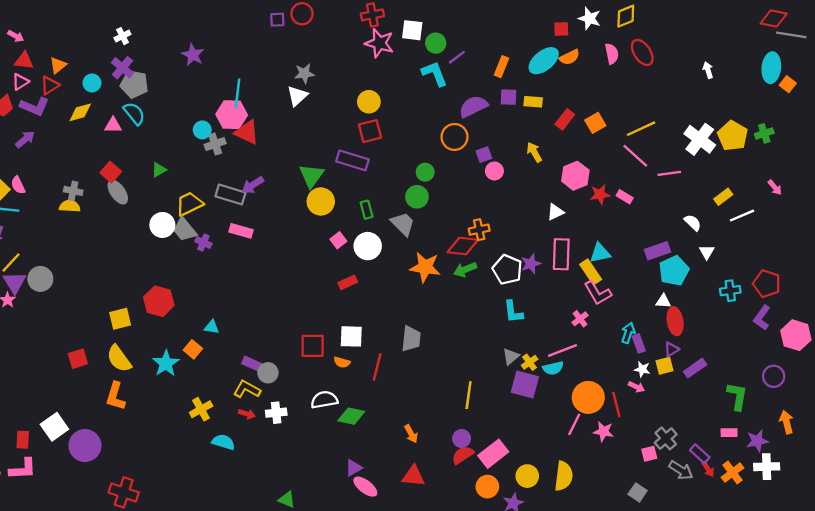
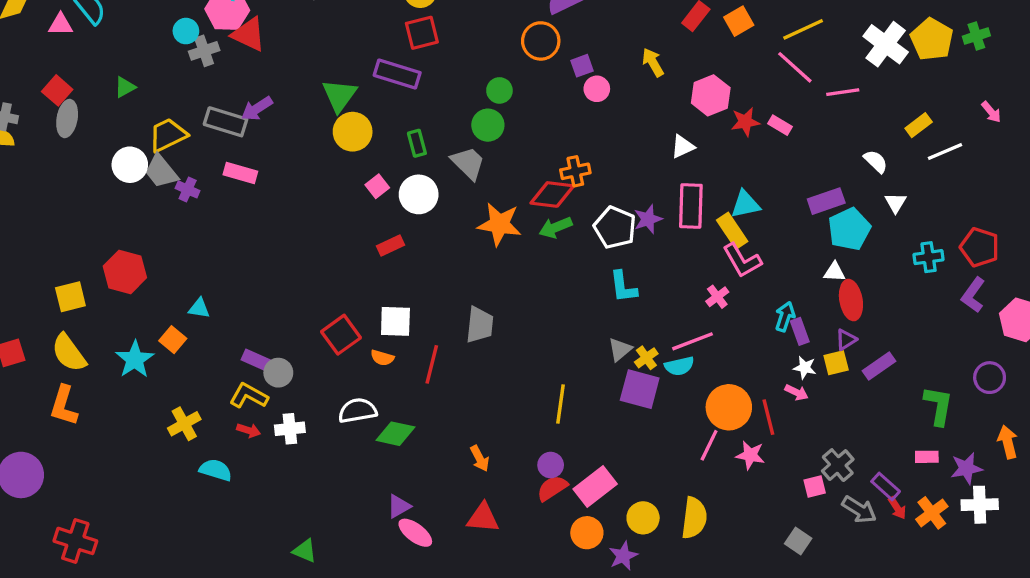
gray ellipse: (118, 192) -> (67, 119), turned 45
red square: (313, 346) -> (341, 335), turned -36

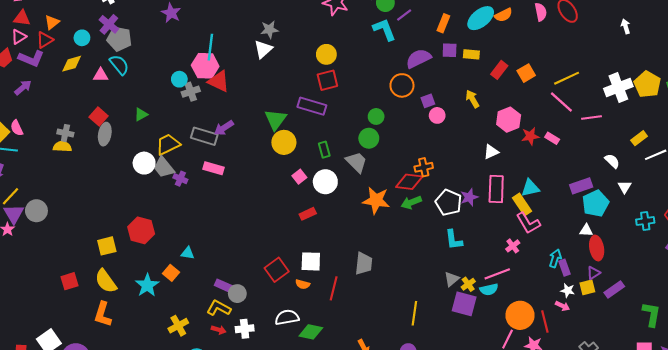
white cross: (886, 44) -> (618, 88), turned 32

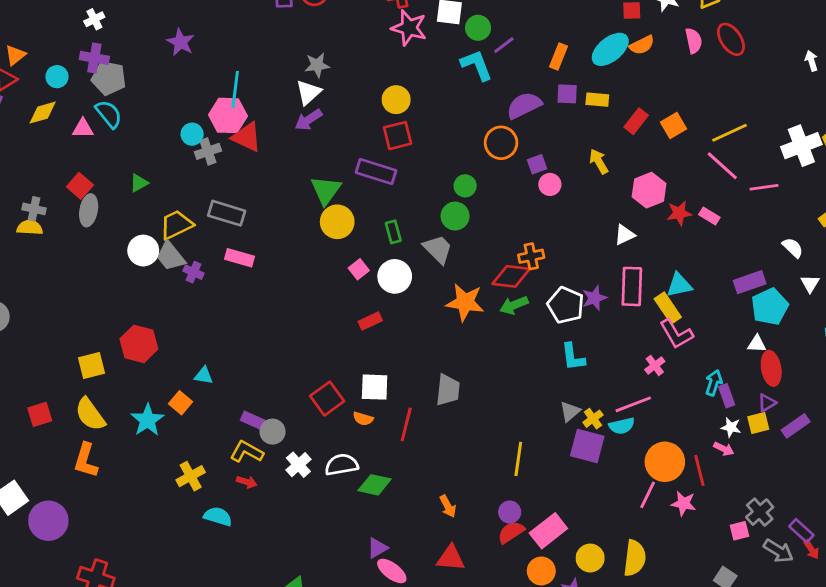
purple cross: (109, 24) -> (94, 58), turned -30
purple arrow: (224, 128) -> (308, 120), moved
white cross: (245, 329) -> (298, 465), moved, turned -36

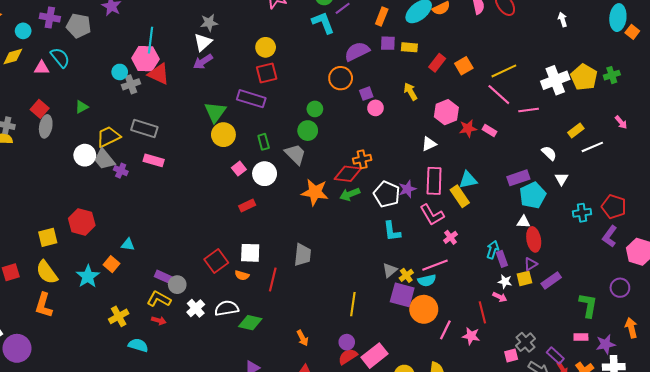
gray pentagon: (109, 78) -> (79, 26), moved
pink L-shape: (676, 334) -> (432, 215), moved
orange circle: (665, 462) -> (424, 309), moved

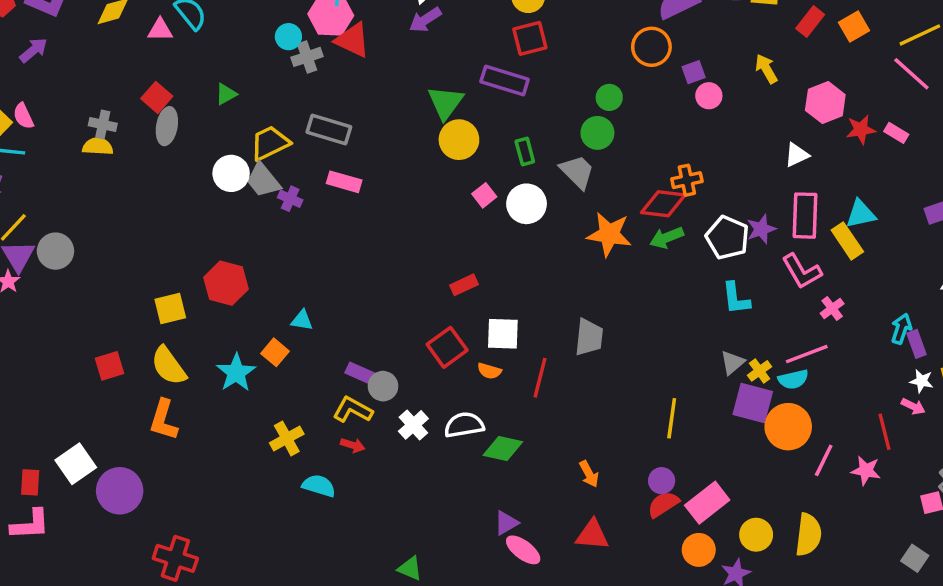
red rectangle: (247, 206) -> (464, 285), moved

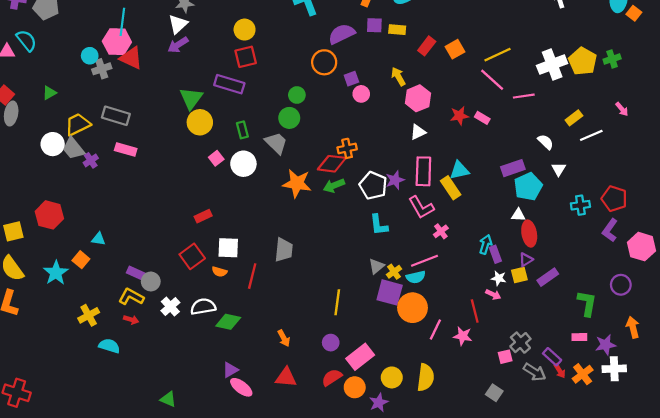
pink hexagon: (825, 102) -> (418, 98), moved
purple cross: (290, 199) -> (91, 160), turned 32
red semicircle: (663, 504) -> (332, 377), moved

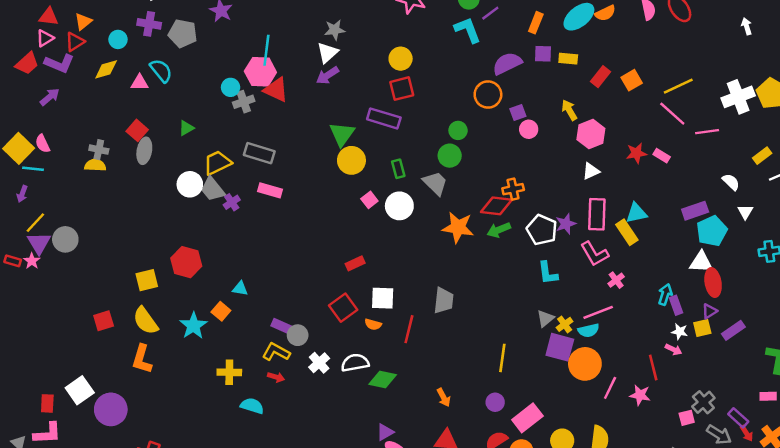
white triangle: (518, 215) -> (701, 262), size x1.5
yellow cross: (89, 315) -> (229, 372), turned 30

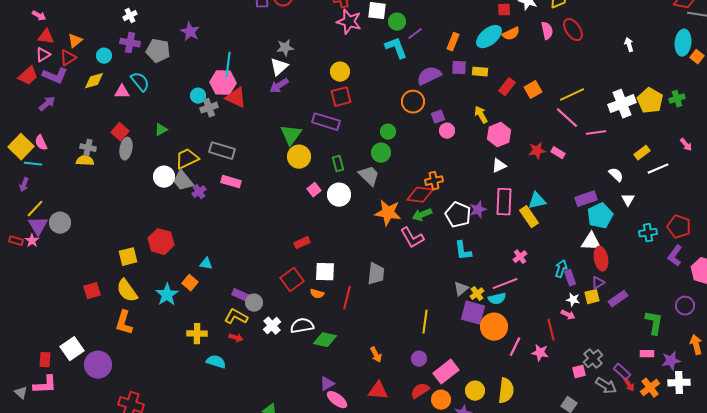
pink L-shape: (595, 254) -> (412, 238), moved

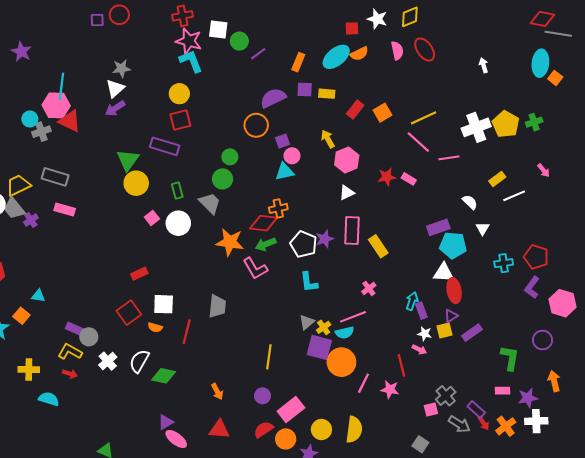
cyan L-shape: (396, 48) -> (191, 61), moved
cyan triangle: (537, 201) -> (285, 172), moved
cyan pentagon: (600, 216) -> (453, 245), turned 30
white semicircle: (302, 326) -> (139, 361), turned -50

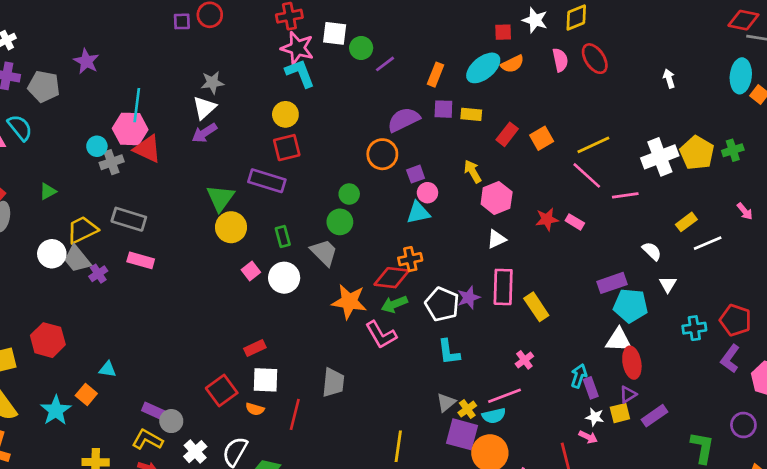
red rectangle: (139, 274) -> (255, 348), moved

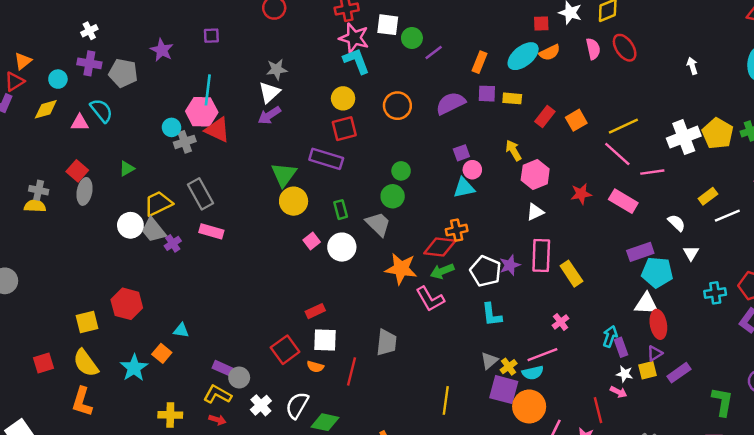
purple square: (182, 21) -> (211, 36), moved
orange circle: (382, 154) -> (397, 106), moved
gray rectangle: (129, 219) -> (200, 194), turned 44
pink rectangle: (575, 222) -> (623, 201), moved, size x1.6

